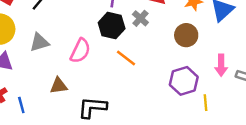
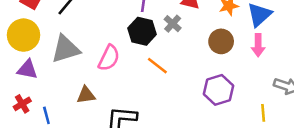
gray triangle: (39, 42) -> (66, 49), size x1.4
pink arrow: (221, 65) -> (258, 45), moved
yellow line: (205, 103) -> (263, 113), moved

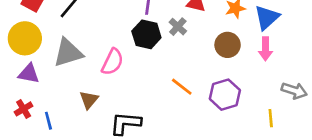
orange line: (157, 66) -> (182, 87), moved
brown triangle: (86, 95) -> (89, 100), turned -42

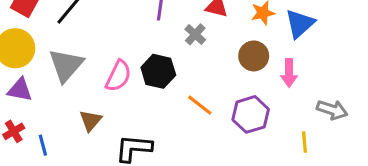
black hexagon: (146, 34) -> (158, 71), moved
pink arrow: (265, 49) -> (289, 73), moved
gray triangle: (68, 53) -> (66, 65), turned -32

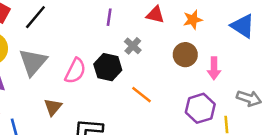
blue triangle: (300, 24) -> (243, 26), moved, turned -45
gray cross: (195, 34) -> (133, 46), moved
purple hexagon: (251, 114) -> (200, 108), moved

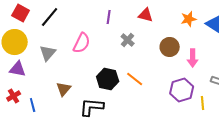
orange star: (193, 20) -> (189, 19), moved
gray triangle: (33, 62) -> (48, 53), size x0.7
black hexagon: (108, 67) -> (108, 79), moved
pink semicircle: (75, 71) -> (82, 43), moved

